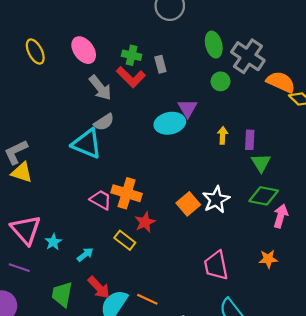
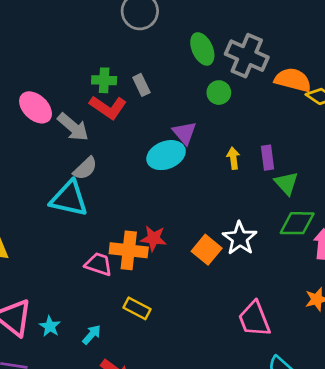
pink ellipse: (84, 50) -> (36, 107), moved
red star: (145, 222) -> (154, 238), moved, turned -30

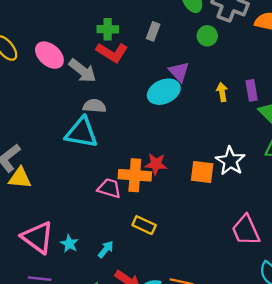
gray rectangle: (141, 85) -> (153, 31), moved, turned 48
gray semicircle: (85, 168) -> (94, 106), turned -130
orange square: (207, 250) -> (202, 172), turned -30

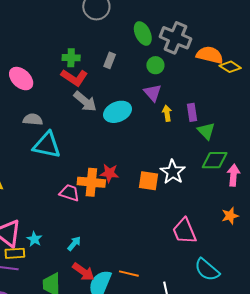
gray arrow: (82, 71) -> (85, 101), moved
purple triangle: (179, 72) -> (153, 93), moved
gray semicircle: (94, 106) -> (33, 119), moved
yellow rectangle: (144, 225) -> (15, 253), moved, turned -30
cyan arrow: (106, 249) -> (74, 244), moved

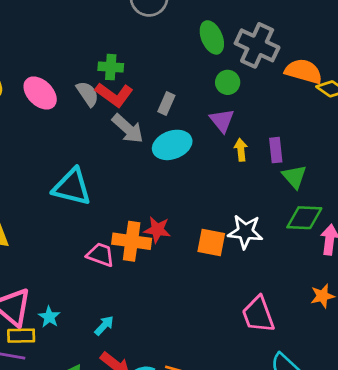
gray rectangle: (110, 60) -> (166, 103), moved
gray semicircle: (33, 119) -> (88, 94), moved, turned 48
white star: (173, 172) -> (245, 232), turned -30

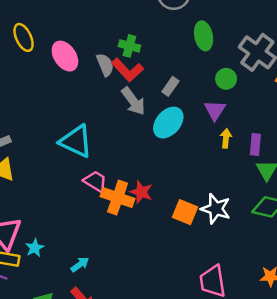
green ellipse: (212, 37) -> (204, 36), moved
cyan ellipse: (172, 145) -> (168, 123), turned -40
pink trapezoid: (101, 255) -> (95, 181), moved

